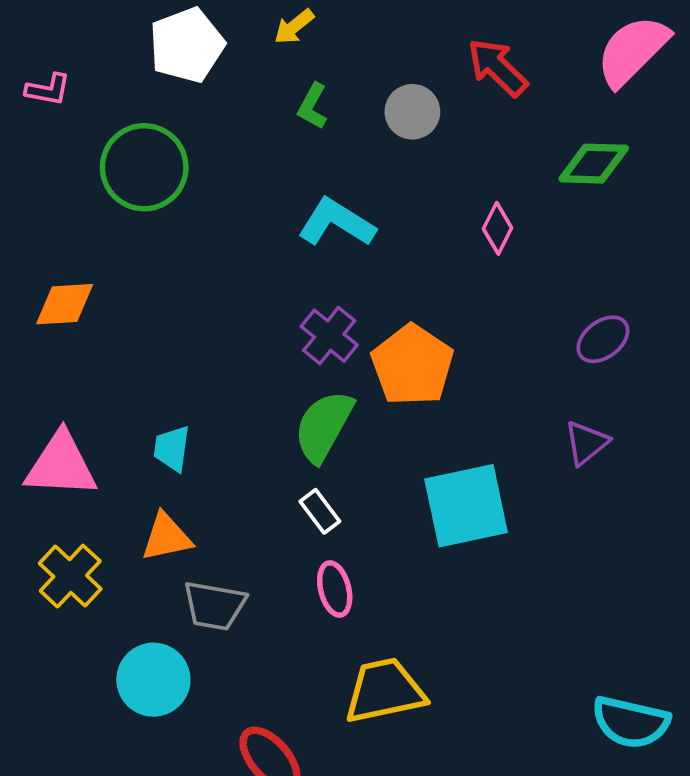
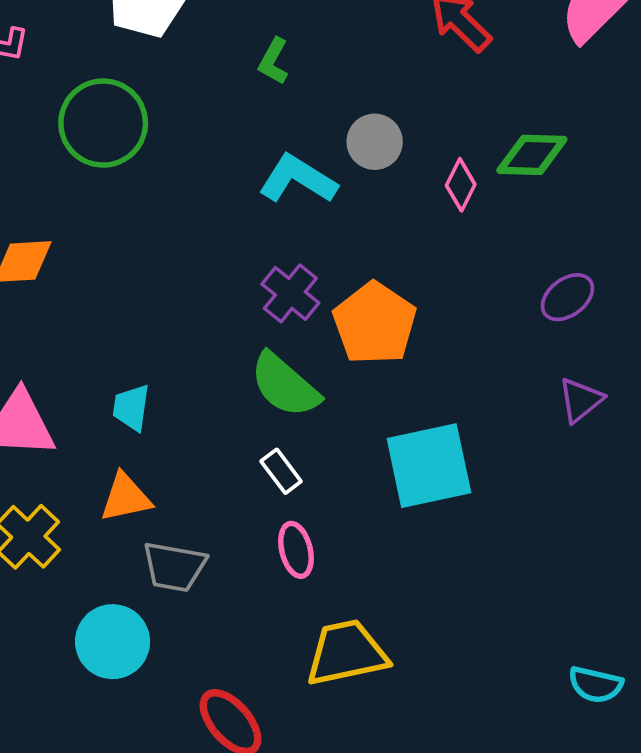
gray circle: (412, 112) -> (375, 142), moved
green diamond: (594, 164) -> (532, 155), moved
green semicircle: (324, 426) -> (285, 385), turned -78
purple triangle: (586, 443) -> (581, 400), moved
cyan semicircle: (631, 722) -> (596, 685), size x0.7

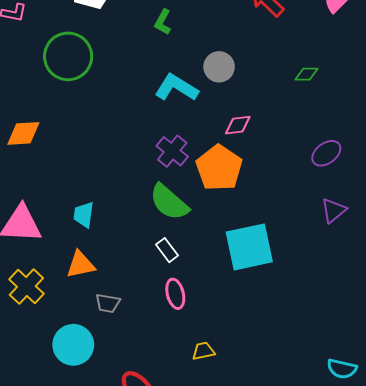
green diamond: (532, 155) -> (306, 74), size x0.6
pink diamond: (461, 185) -> (238, 125), moved, turned 56
gray trapezoid: (174, 567) -> (108, 303), size x0.7
yellow trapezoid: (347, 653) -> (203, 351), size x0.5

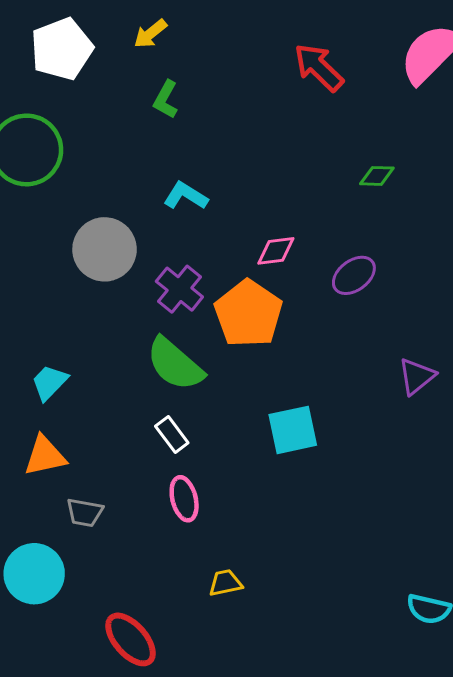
gray circle: (219, 67) -> (105, 249), moved, size x1.4
cyan L-shape: (176, 88) -> (186, 196), size x0.7
purple ellipse: (326, 153) -> (354, 275), moved
cyan trapezoid: (84, 215) -> (49, 382), turned 36
cyan square: (249, 247) -> (293, 430), size x0.7

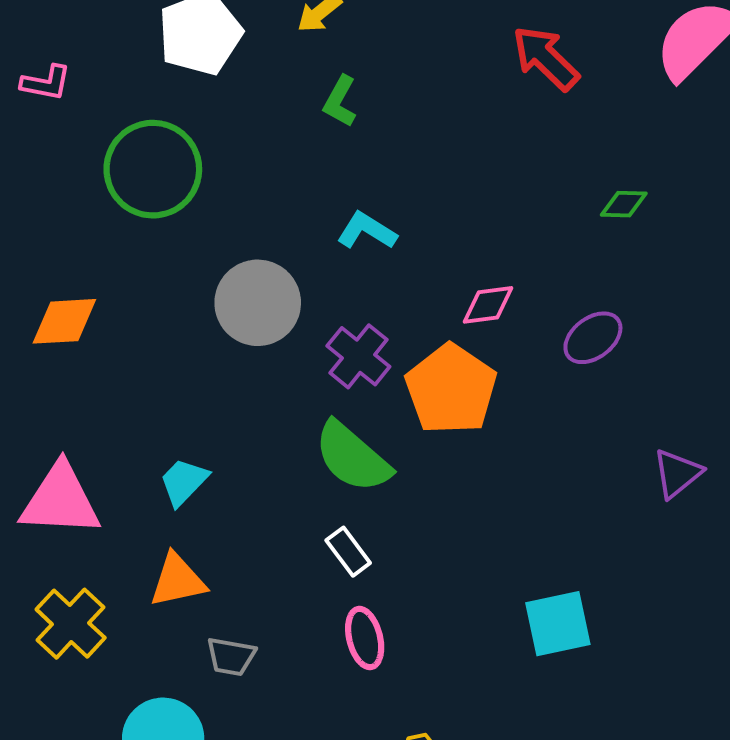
cyan square: (293, 430) -> (558, 624), moved

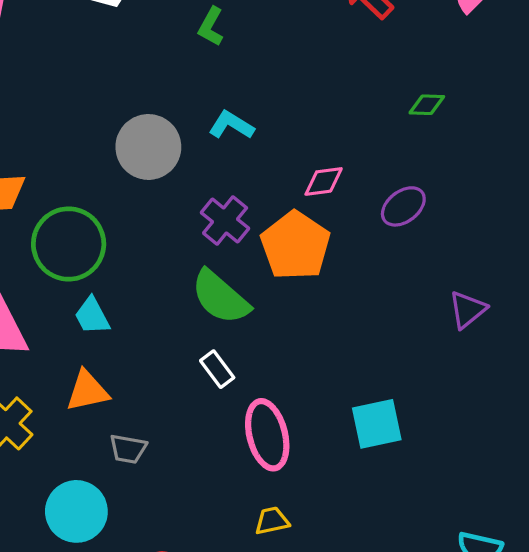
green circle: (153, 169) -> (69, 244), moved
gray circle: (258, 303) -> (148, 147), moved
cyan trapezoid: (184, 482) -> (92, 316), turned -72
pink ellipse: (365, 638) -> (267, 435), moved, size x1.5

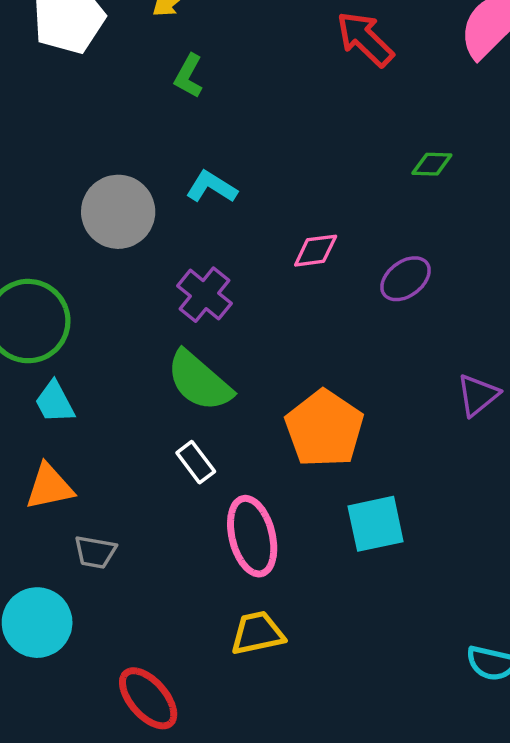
orange pentagon: (295, 246) -> (324, 429), moved
yellow trapezoid: (272, 521) -> (257, 633), size x1.4

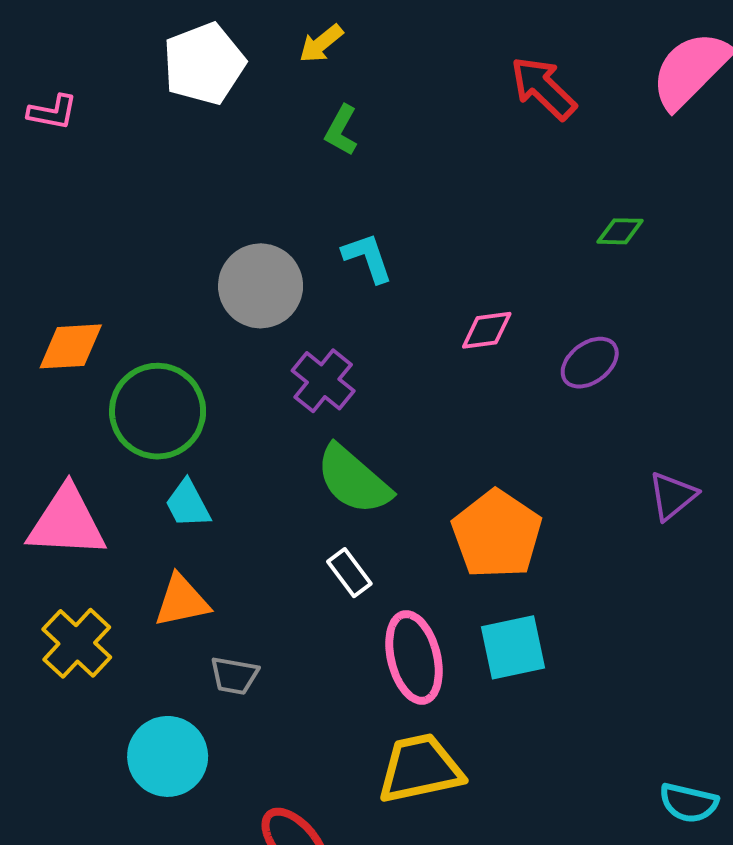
cyan L-shape: (212, 187) -> (368, 258), turned 39
purple cross: (205, 295) -> (323, 381), moved
cyan square: (376, 524) -> (513, 647), moved
yellow trapezoid: (257, 633) -> (420, 769), size x1.4

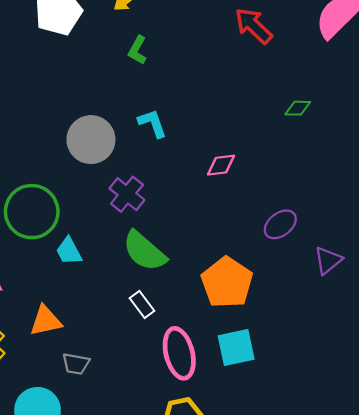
purple ellipse: (590, 363) -> (280, 224), moved
cyan trapezoid: (188, 504) -> (69, 251), moved

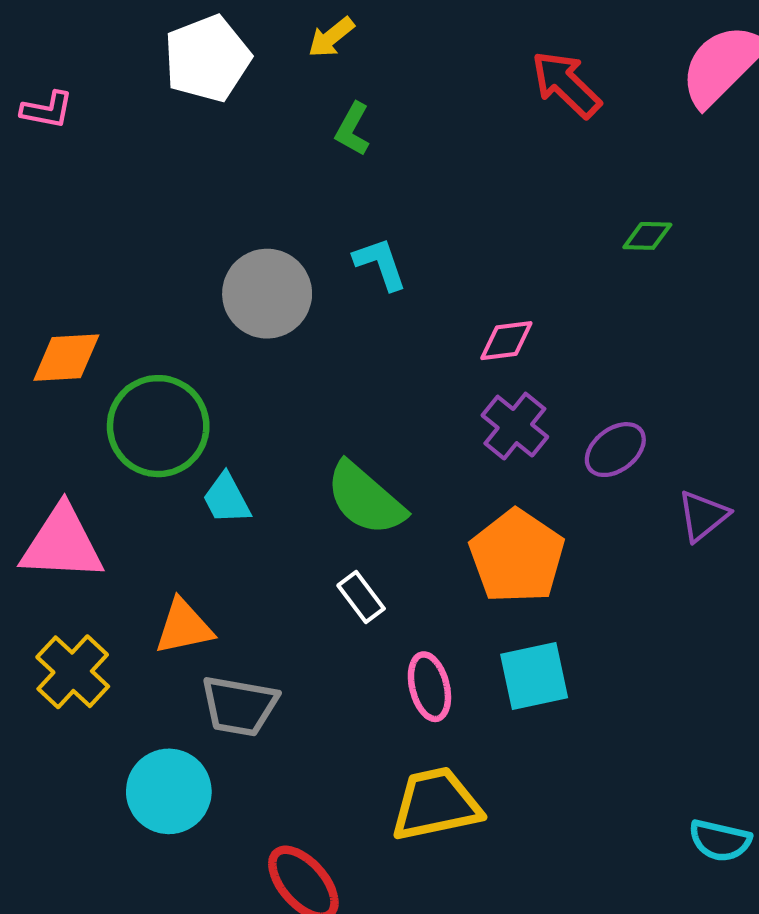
purple cross: (127, 194) -> (515, 426), moved
pink ellipse: (179, 353) -> (429, 687), size x0.7
gray trapezoid: (76, 364) -> (239, 706), size x1.5

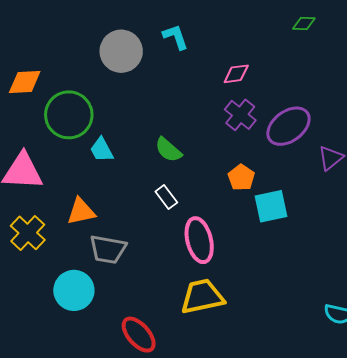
purple ellipse: (615, 450) -> (288, 126), size x1.5
green semicircle: (365, 499) -> (168, 150), size x0.7
orange pentagon: (517, 556) -> (241, 177), size x0.6
cyan square: (534, 676) -> (271, 206), moved
pink ellipse: (429, 687) -> (199, 240), size x1.4

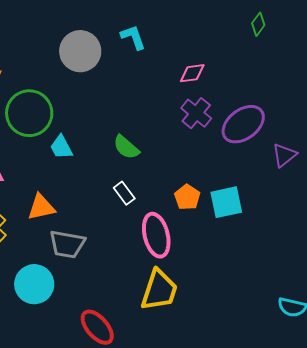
green diamond: (304, 24) -> (258, 24), turned -55
orange pentagon: (241, 177) -> (187, 197), moved
yellow trapezoid: (202, 297) -> (159, 290), turned 120

